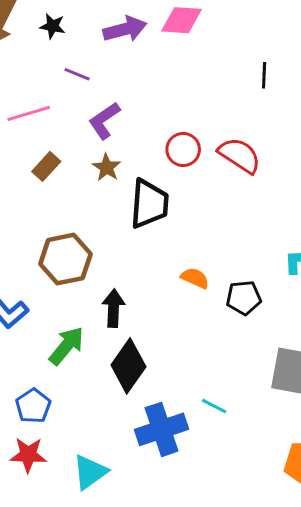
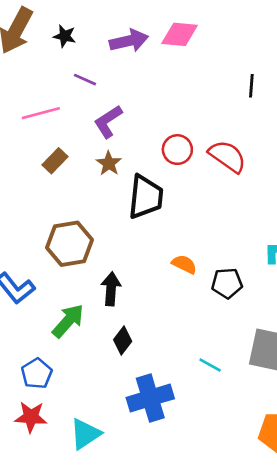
black diamond: (128, 366) -> (123, 341), size x0.6
cyan line: (214, 406) -> (210, 365), moved

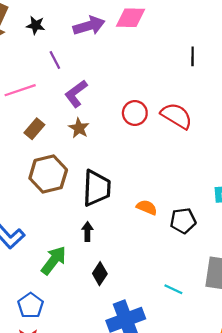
purple line: (85, 80) -> (55, 60), turned 42
black trapezoid: (146, 197) -> (97, 188), moved
brown hexagon: (70, 244) -> (48, 174), moved
black arrow: (111, 289) -> (87, 232), size x0.7

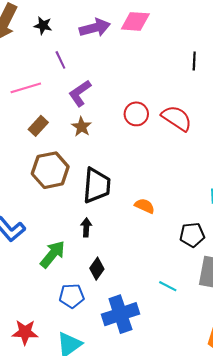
black pentagon: (183, 221) -> (192, 235), moved
blue pentagon: (31, 305) -> (72, 296), moved, turned 30

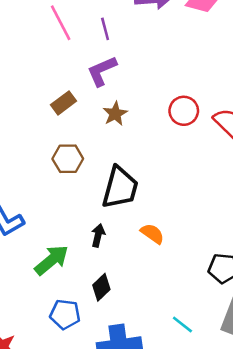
pink line: (26, 88) -> (61, 23), moved, turned 68
purple L-shape: (80, 93) -> (102, 71), moved
brown hexagon: (50, 170) -> (68, 159), size x0.7
orange semicircle: (145, 206) -> (152, 234), moved

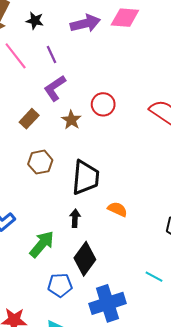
red circle: (184, 111) -> (103, 104), moved
black diamond: (101, 287) -> (85, 259), size x1.5

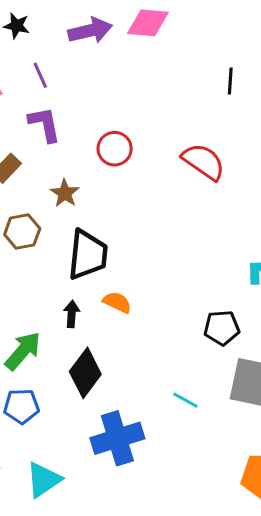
purple L-shape: (55, 88) -> (45, 124), turned 112
brown star: (71, 120) -> (65, 193), moved
orange semicircle: (118, 209) -> (117, 302), moved
blue pentagon: (60, 285) -> (21, 406), moved

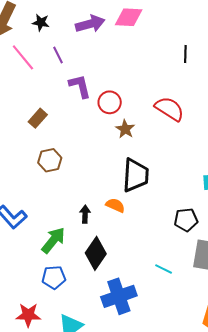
purple L-shape: (45, 124) -> (80, 86), moved
brown star: (65, 193) -> (125, 129), moved
black trapezoid: (88, 255) -> (136, 175), moved

